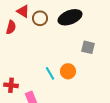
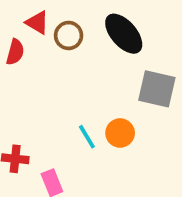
black ellipse: (70, 17) -> (124, 34), turned 70
gray square: (88, 47) -> (157, 89), size x1.5

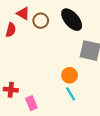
cyan line: (87, 137) -> (71, 94), moved

